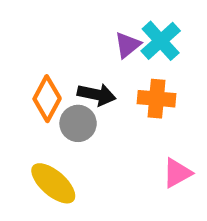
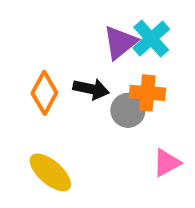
purple triangle: (128, 45) -> (120, 42), size x1.4
gray circle: (78, 123) -> (128, 110), moved

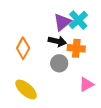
black arrow: (91, 89) -> (57, 41), moved
gray circle: (128, 110) -> (59, 63), moved

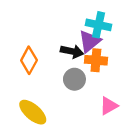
cyan cross: (78, 20) -> (98, 25), turned -36
purple triangle: (62, 22) -> (90, 41), moved

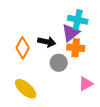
black arrow: (72, 51) -> (47, 42), moved

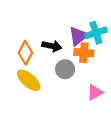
cyan cross: (78, 20) -> (96, 33), moved, turned -30
yellow ellipse: (26, 89) -> (29, 80), moved

